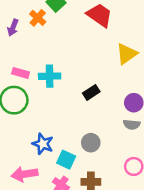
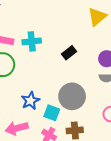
gray circle: (91, 143) -> (72, 96), size x1.6
blue star: (43, 144) -> (30, 101), turned 30

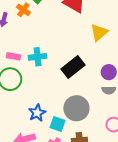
black rectangle: (69, 53) -> (73, 67), size x1.6

